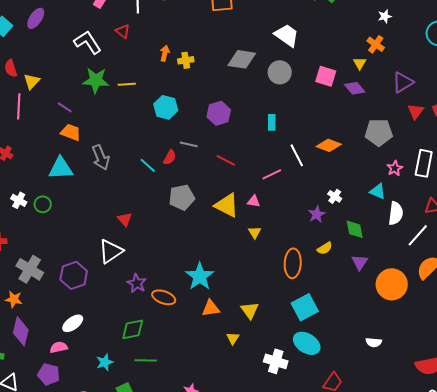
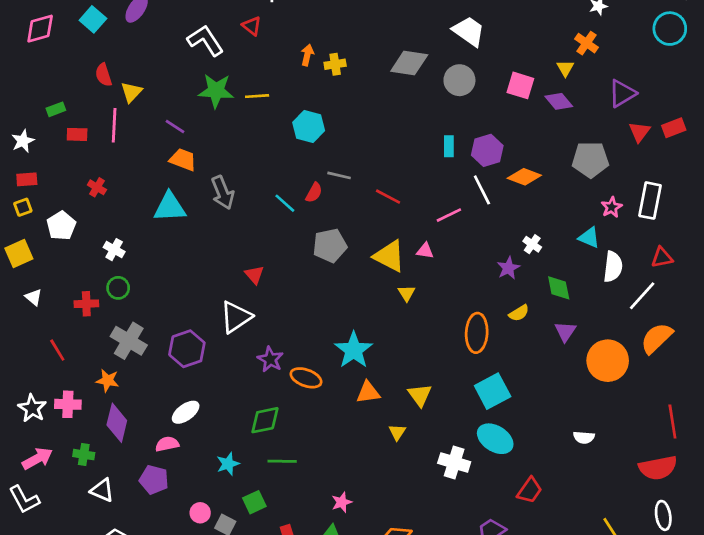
purple hexagon: (219, 113) -> (487, 150), moved
green circle: (43, 204) -> (118, 288), moved
yellow triangle: (255, 232) -> (407, 293), moved

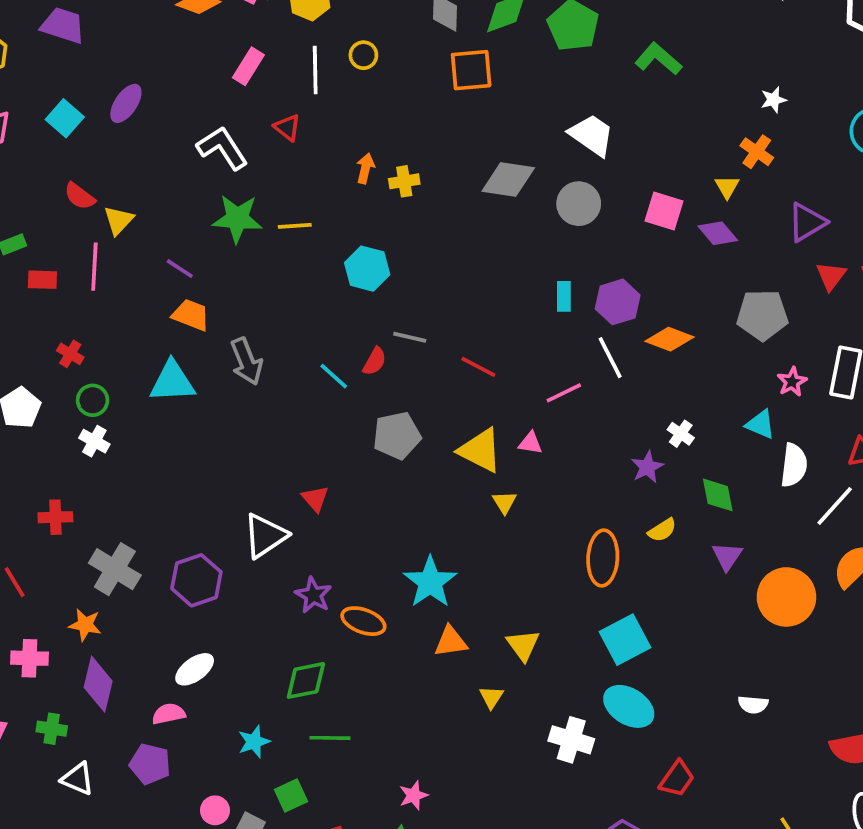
red semicircle: (104, 75) -> (80, 196), turned -35
red triangle: (254, 275) -> (315, 499), moved
green circle: (118, 288) -> (93, 400), moved

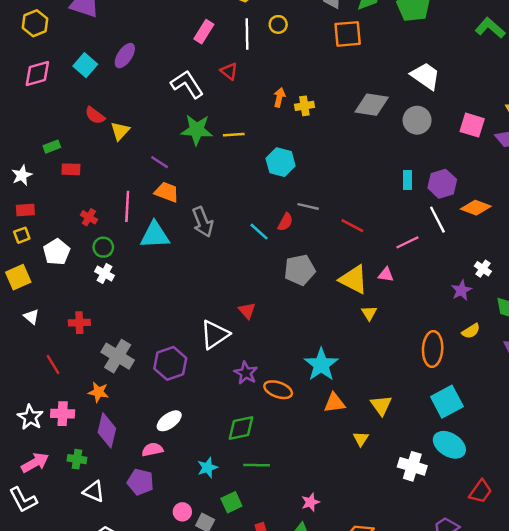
green L-shape: (658, 59) -> (490, 28), moved
pink line: (94, 267) -> (127, 206), moved

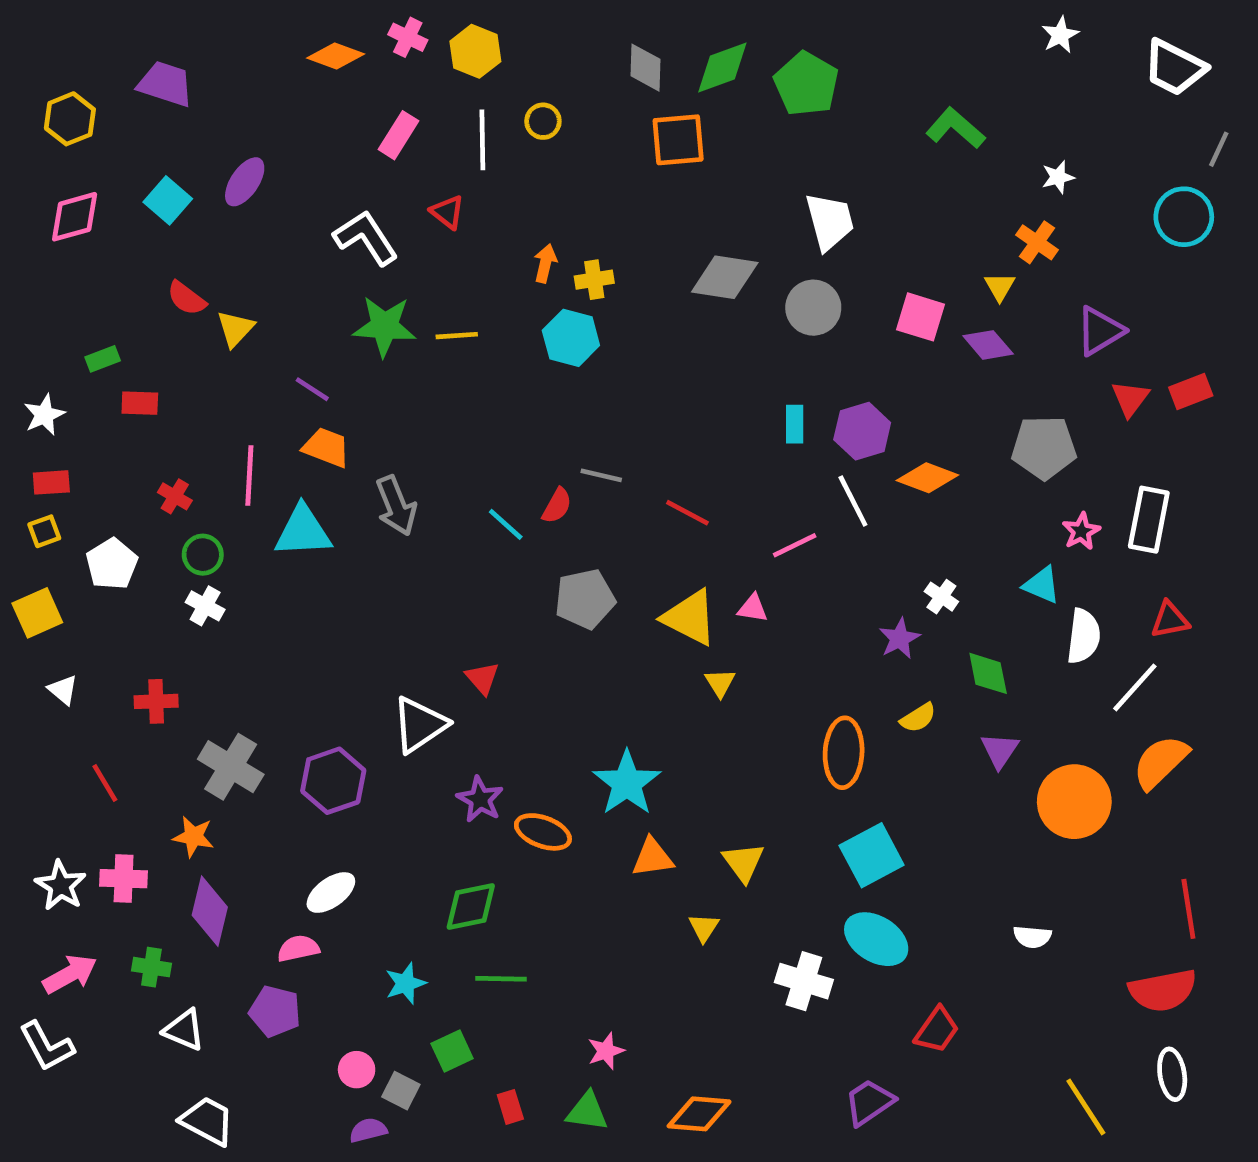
white trapezoid: (425, 76) -> (830, 221), turned 40
cyan hexagon: (281, 162) -> (571, 338), moved

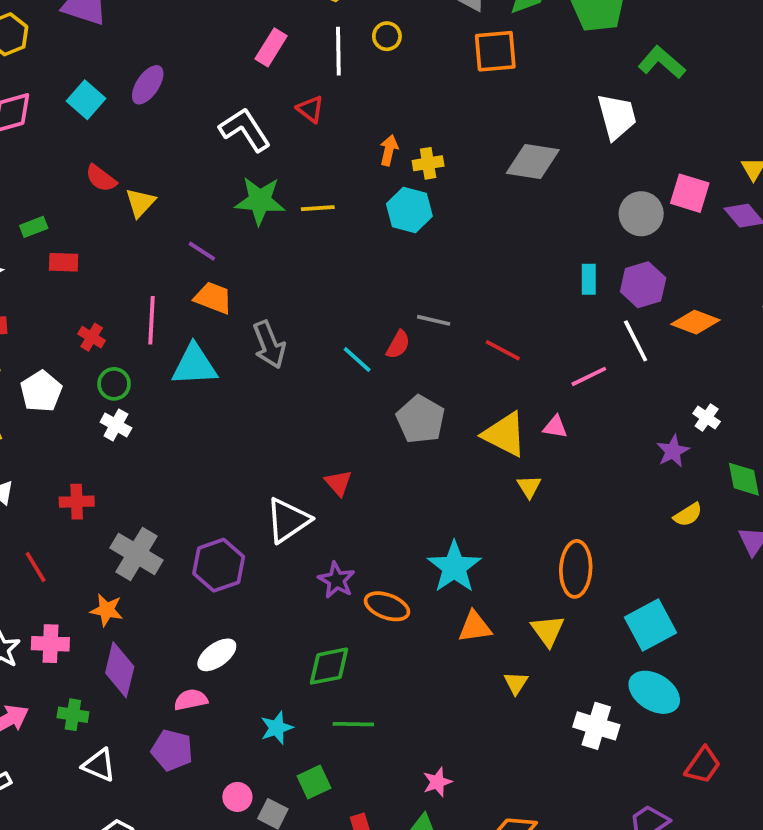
green L-shape: (955, 128) -> (662, 62), moved
gray circle: (813, 308) -> (641, 214), moved
gray pentagon: (585, 599) -> (421, 419), turned -30
orange ellipse: (844, 753) -> (576, 569), moved

